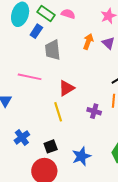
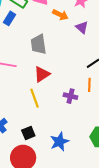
orange arrow: (88, 41) -> (60, 15), moved, turned 98
gray trapezoid: (53, 50) -> (39, 44), moved

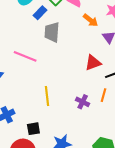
gray trapezoid: (39, 44) -> (52, 32), moved
red triangle: (42, 74) -> (93, 63), moved

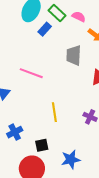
gray trapezoid: (52, 32) -> (74, 55), moved

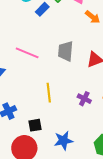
gray trapezoid: (74, 55) -> (66, 51), moved

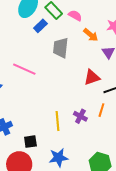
gray trapezoid: (66, 51) -> (61, 48), moved
yellow line: (49, 93) -> (58, 121), moved

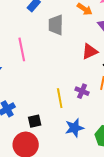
pink line: (24, 69) -> (22, 49), turned 60
blue star: (58, 158) -> (74, 128), moved

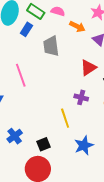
purple cross: (82, 91) -> (81, 97), moved

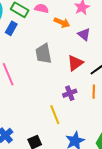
gray trapezoid: (51, 46) -> (43, 54), moved
purple cross: (81, 97) -> (70, 93), turned -32

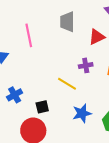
yellow line: (55, 115) -> (67, 84), turned -48

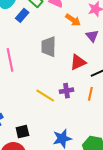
yellow line: (67, 84) -> (45, 96), moved

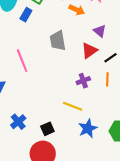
purple triangle: (92, 36) -> (100, 31), moved
yellow line: (45, 96) -> (73, 106), moved

